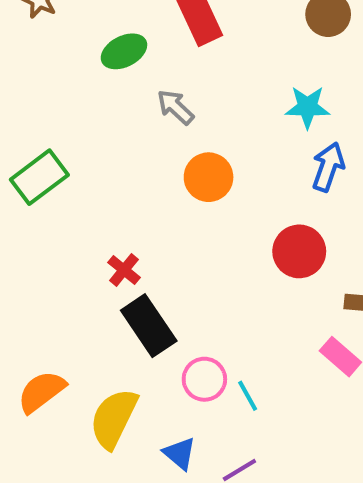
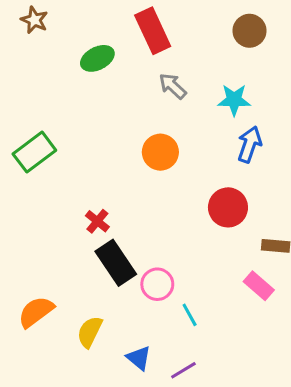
gray arrow: (176, 107) -> (173, 86), moved
pink circle: (204, 379) -> (157, 284), moved
yellow semicircle: (114, 418) -> (90, 332), size x0.7

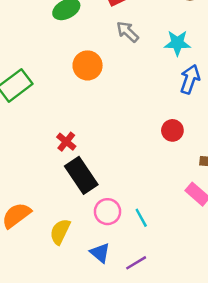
orange circle: (160, 152) -> (88, 65), moved
red circle: (228, 207) -> (172, 130), size x0.7
pink circle: (157, 284) -> (107, 212), moved

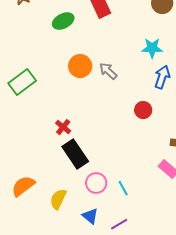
gray arrow: (127, 32) -> (108, 71), moved
red circle: (172, 130) -> (143, 110), moved

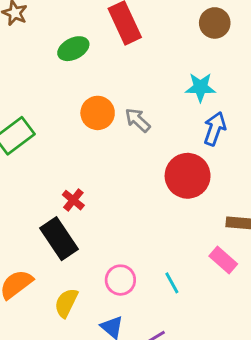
red circle: (143, 110) -> (188, 176), size x1.8
black rectangle: (75, 154) -> (59, 239), moved
cyan line: (123, 188) -> (172, 283), moved

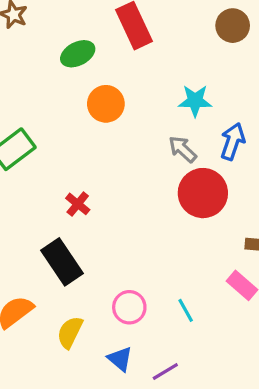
cyan star: (200, 87) -> (195, 101), moved
orange circle: (98, 113) -> (106, 104), moved
gray arrow: (138, 120) -> (183, 149), moved
red cross: (73, 200) -> (78, 204), moved

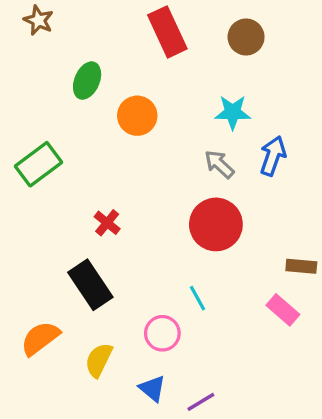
brown circle: (233, 26) -> (246, 37), moved
green ellipse: (78, 54) -> (87, 81), moved, turned -40
red circle: (203, 193) -> (216, 224), moved
cyan line: (186, 310) -> (198, 298), moved

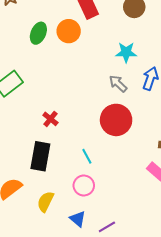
orange circle: (137, 116) -> (69, 31), moved
black rectangle: (90, 285) -> (40, 156), turned 44
cyan line: (198, 298) -> (87, 156), moved

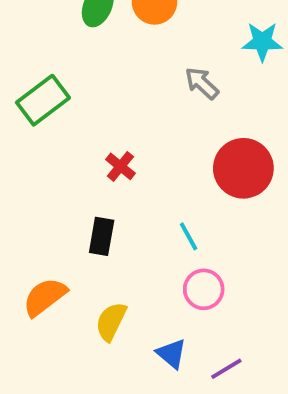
gray arrow: (118, 84) -> (202, 83), moved
black rectangle: (40, 156) -> (102, 236), size x0.7
pink circle: (84, 186) -> (204, 289), moved

